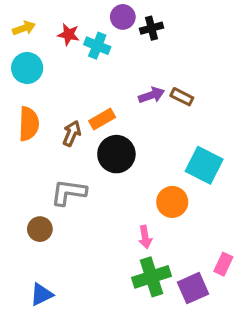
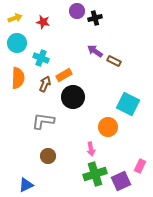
cyan cross: (97, 46) -> (41, 58), moved
purple arrow: (152, 95) -> (95, 51), moved, turned -126
brown circle: (40, 229) -> (48, 156), moved

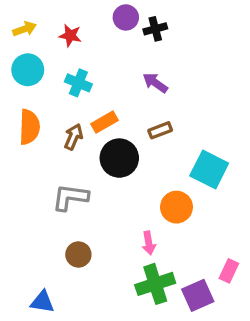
cyan cross: (41, 58) -> (78, 83), moved
brown rectangle: (114, 61) -> (160, 130), moved, turned -48
blue triangle: (26, 185) -> (42, 302), turned 35

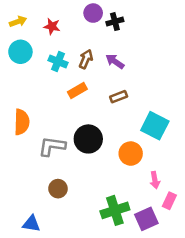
orange semicircle: (29, 127) -> (22, 122), moved
brown arrow: (74, 137) -> (86, 59), moved
black circle: (119, 158) -> (88, 139), moved
pink arrow: (149, 243) -> (155, 180), moved

